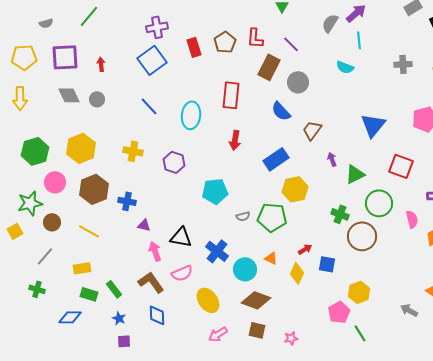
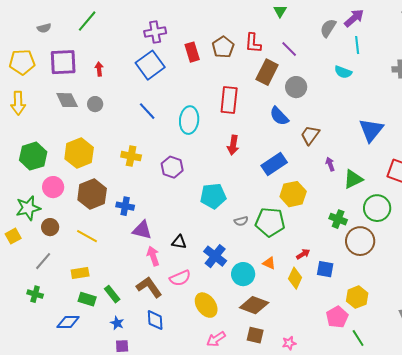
purple triangle: (144, 225) -> (142, 230), size x1.5
black triangle: (181, 237) -> (179, 242), size x0.7

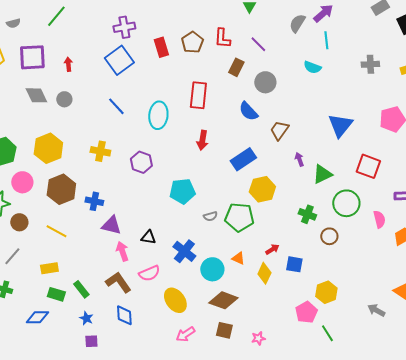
brown rectangle: (267, 72) -> (236, 67), size x0.7
brown circle: (360, 241) -> (329, 236), size x0.6

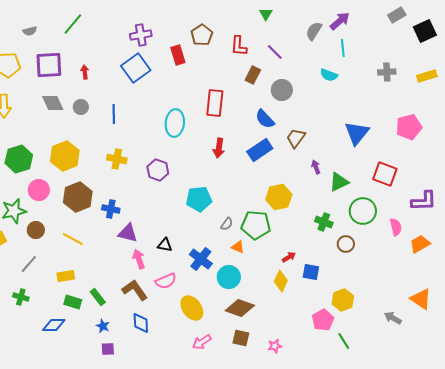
brown pentagon: (192, 42) -> (202, 35), moved
blue line: (116, 106) -> (114, 114), moved, turned 42
blue rectangle: (243, 159) -> (260, 150), moved
gray semicircle: (210, 216) -> (227, 224), turned -40
orange triangle: (238, 258) -> (238, 247), moved

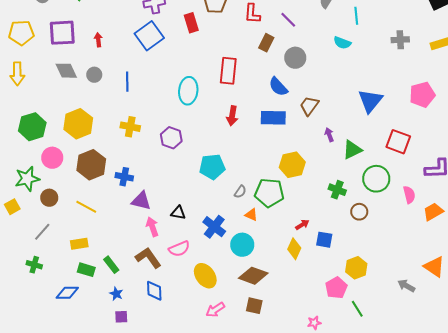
blue rectangle: (260, 150) -> (273, 118), turned 35
pink star: (275, 346) -> (314, 323), moved

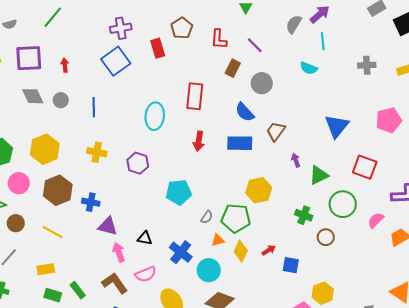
pink semicircle: (409, 195) -> (376, 220), turned -120
orange triangle: (251, 215) -> (218, 240), turned -40
yellow diamond: (294, 249) -> (241, 251), moved

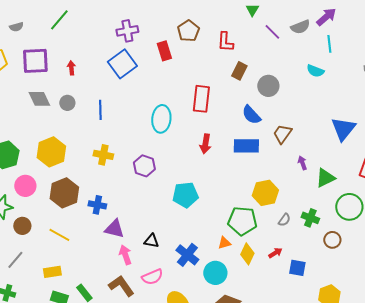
gray semicircle: (294, 24) -> (300, 27), turned -144
purple line: (255, 45) -> (272, 32), moved
gray semicircle: (207, 217) -> (284, 220), moved

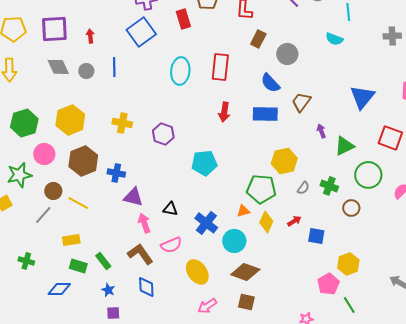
blue line: (100, 110) -> (114, 67), moved
cyan ellipse: (161, 119) -> (180, 71), moved
brown circle: (22, 226) -> (53, 191), moved
gray line: (15, 260) -> (43, 215), moved

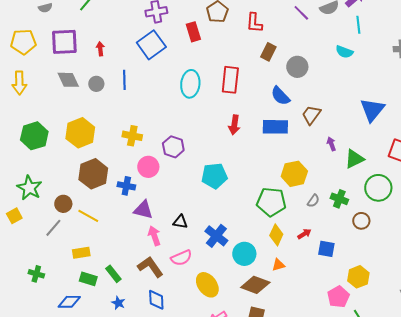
pink circle: (44, 154) -> (148, 167), moved
green star: (19, 175) -> (29, 188), turned -30
orange triangle: (243, 211) -> (278, 265), moved

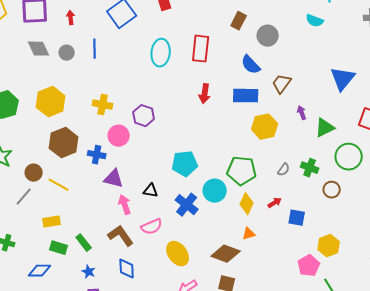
yellow hexagon: (294, 174) -> (265, 127), moved
cyan pentagon: (214, 176) -> (185, 164), moved
cyan circle: (244, 254) -> (215, 191), moved

